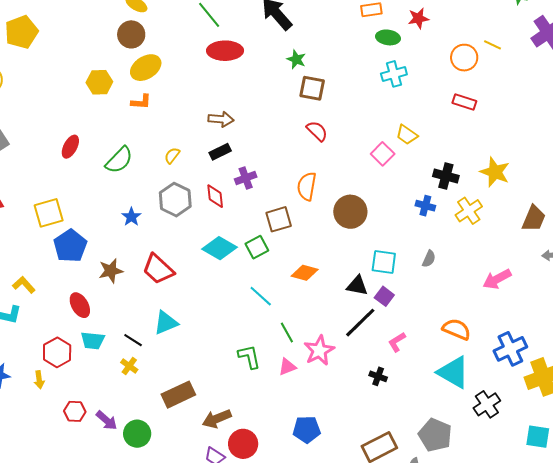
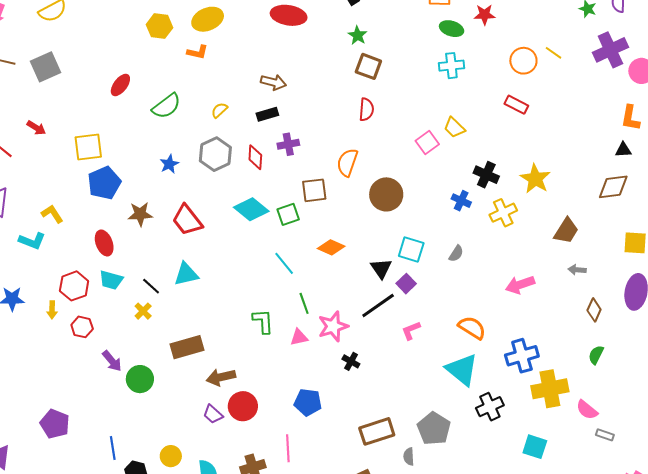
red semicircle: (317, 131) -> (366, 109), turned 40
black triangle: (357, 286) -> (381, 268), turned 35
black cross: (378, 376) -> (351, 361), moved
red hexagon: (75, 411) -> (82, 327), moved

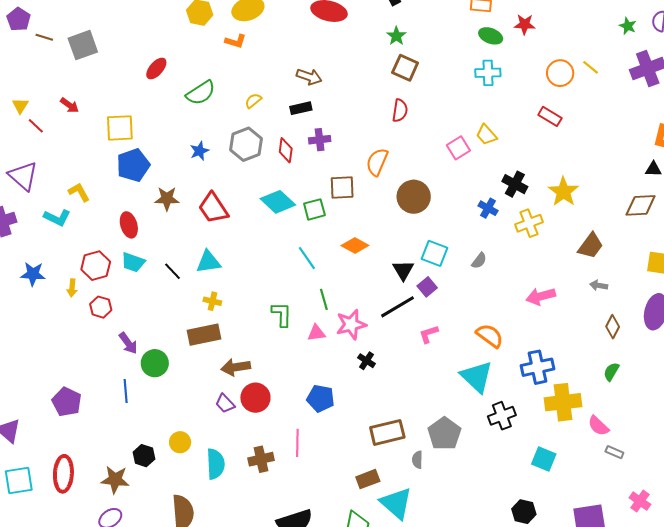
yellow cross: (143, 311) -> (212, 301), moved, turned -36
blue line: (113, 448) -> (126, 391), moved

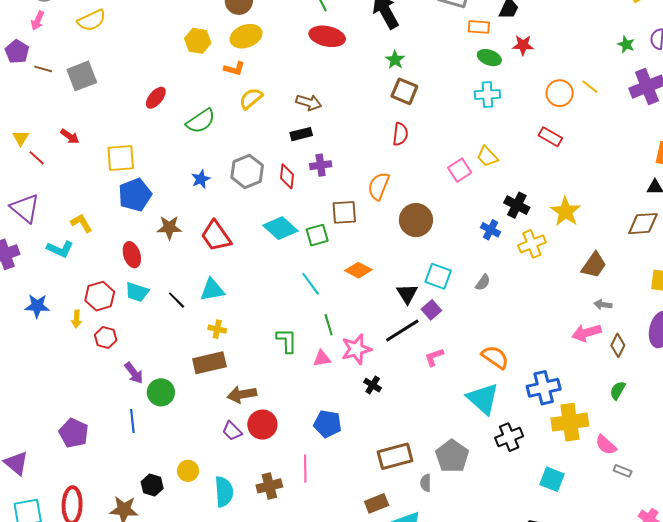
yellow semicircle: (253, 101) -> (251, 99), moved, size x1.4
pink arrow: (541, 296) -> (586, 333), moved

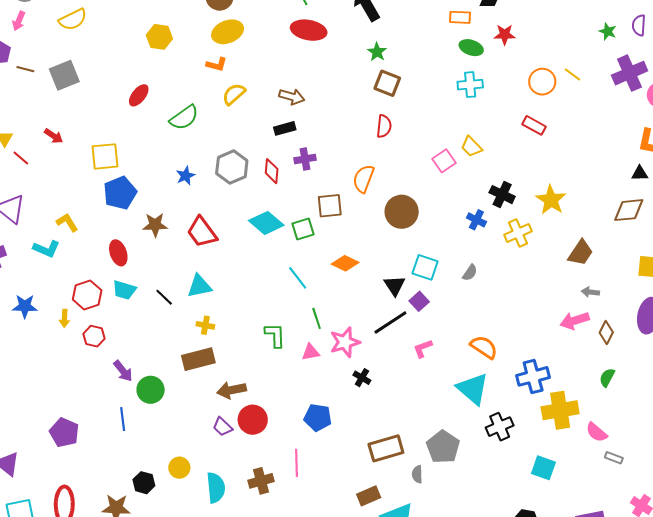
yellow hexagon: (198, 41) -> (159, 37), moved

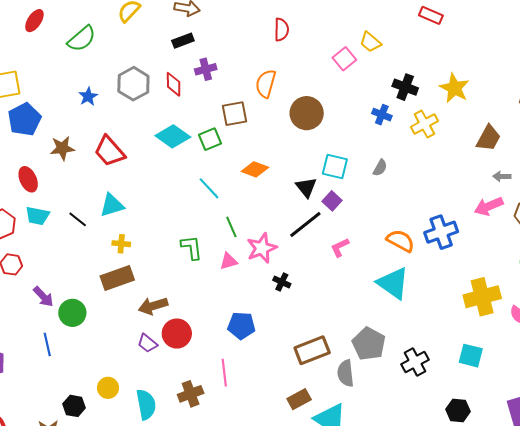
blue cross: (533, 376) -> (441, 232), moved
black cross: (500, 427) -> (415, 362), moved
gray semicircle: (417, 474) -> (346, 373), size x1.5

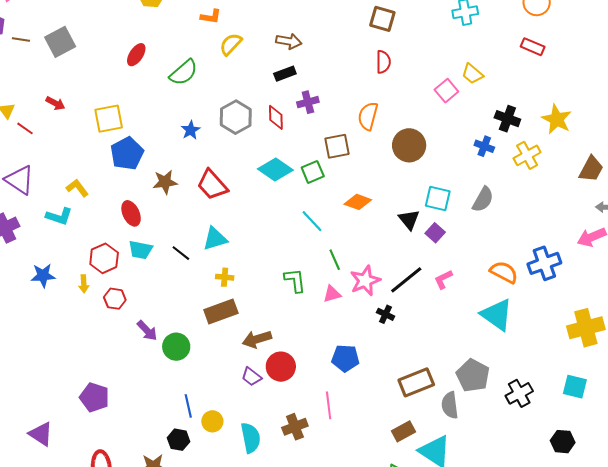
gray semicircle: (380, 168) -> (483, 199), size x1.5
black line: (305, 224) -> (406, 280), moved
blue line: (47, 344) -> (188, 406), moved

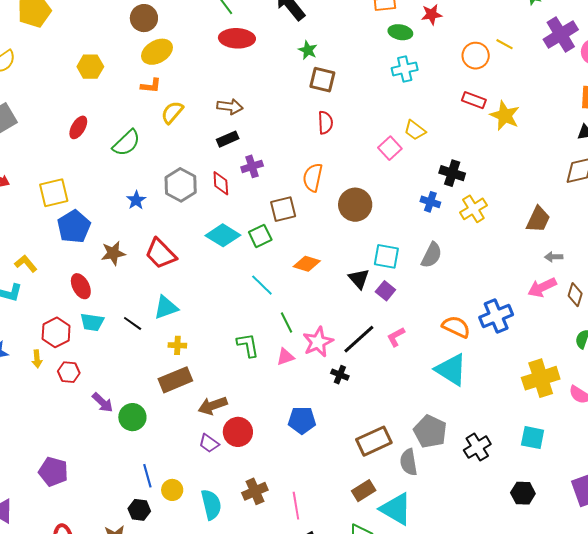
yellow star: (557, 119) -> (505, 116), moved
pink line: (329, 405) -> (296, 506), moved

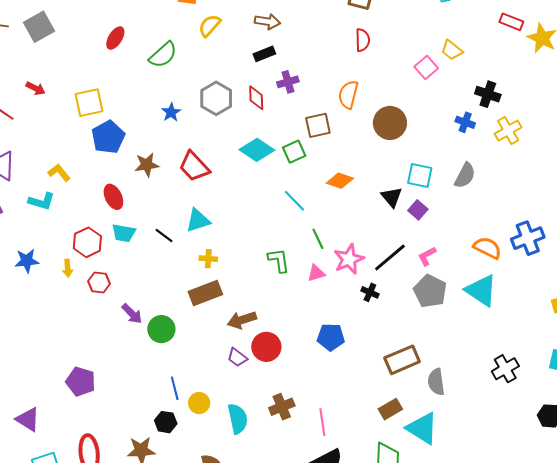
gray pentagon: (430, 431) -> (430, 291), moved

